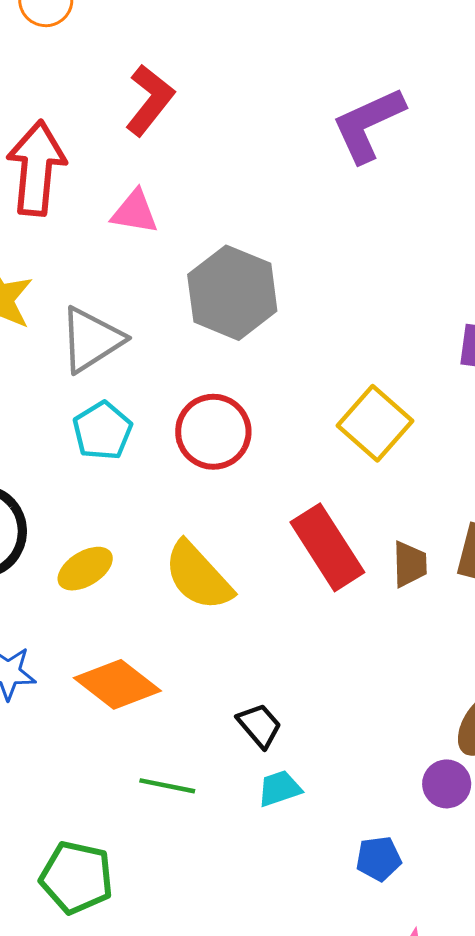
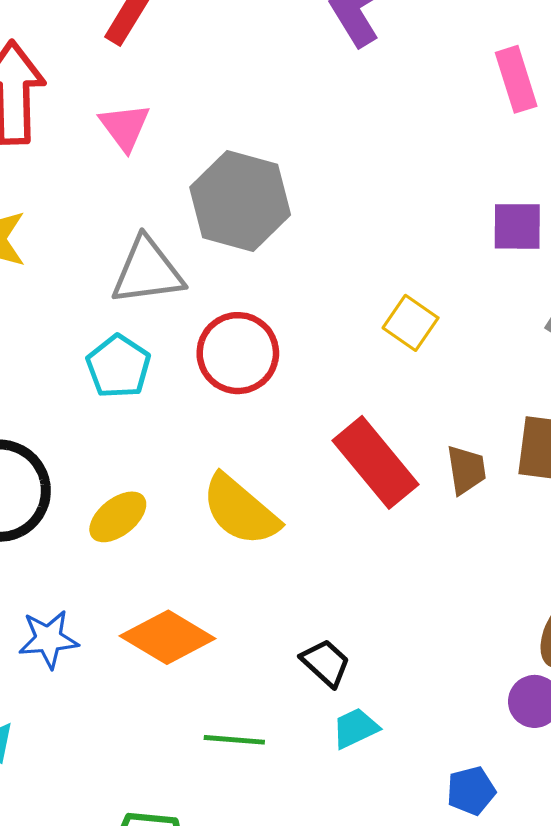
pink triangle: (135, 212) -> (125, 127), turned 51
gray triangle: (91, 340) -> (147, 271), moved, turned 32
yellow square: (375, 423) -> (411, 323), size x0.7

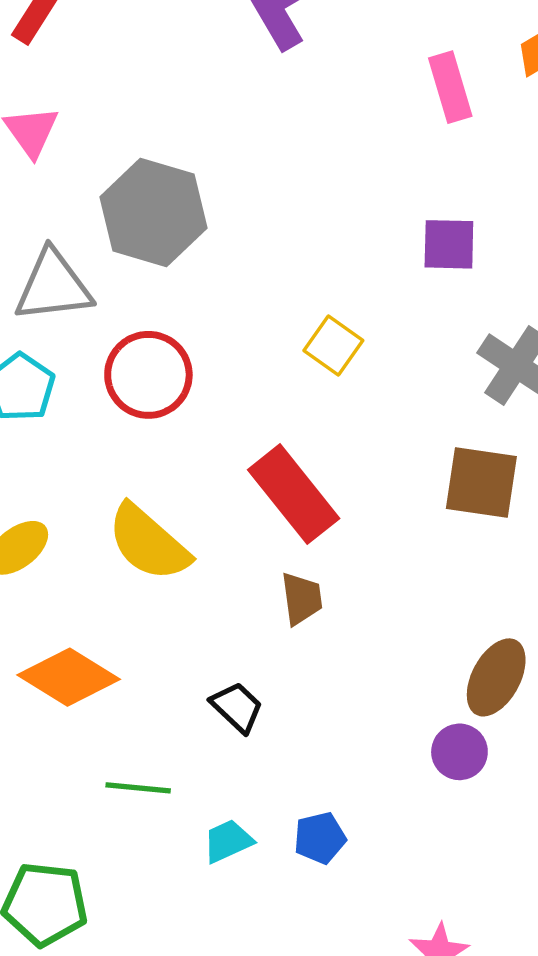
brown trapezoid: (466, 470) -> (302, 599), moved
cyan trapezoid: (355, 728) -> (228, 841), moved
blue pentagon: (471, 791) -> (320, 838), moved

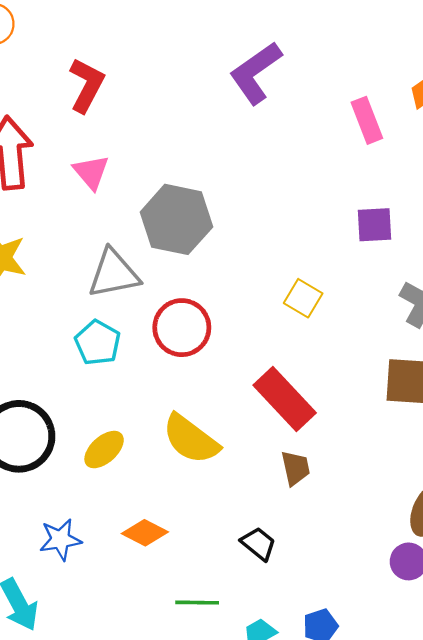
orange diamond: (69, 677) -> (145, 533), size x0.7

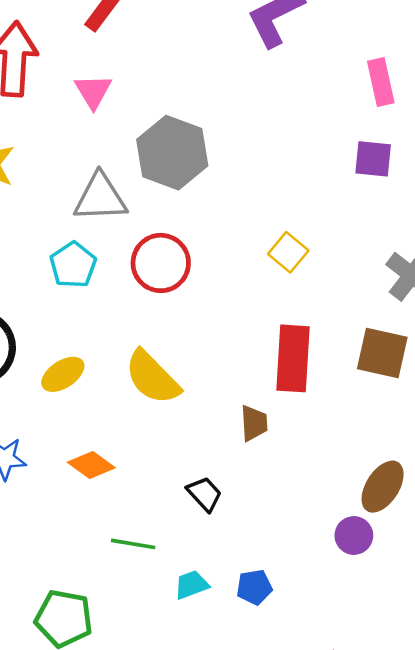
purple square: (375, 225) -> (373, 159), moved
red rectangle: (285, 399) -> (293, 358), moved, turned 38

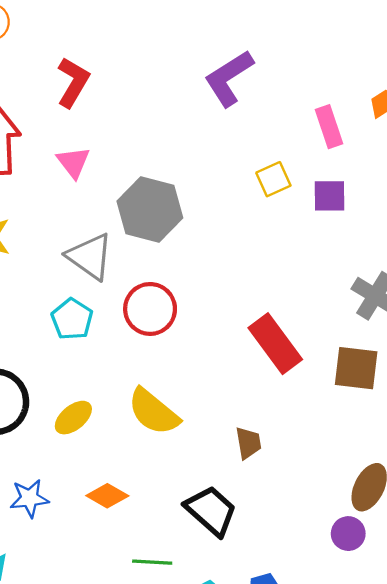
gray triangle: (100, 198) -> (90, 257), turned 44
yellow square: (288, 252) -> (273, 179), moved, turned 32
red rectangle: (293, 358) -> (275, 344), moved, turned -34
black trapezoid: (204, 494) -> (211, 511), size x1.6

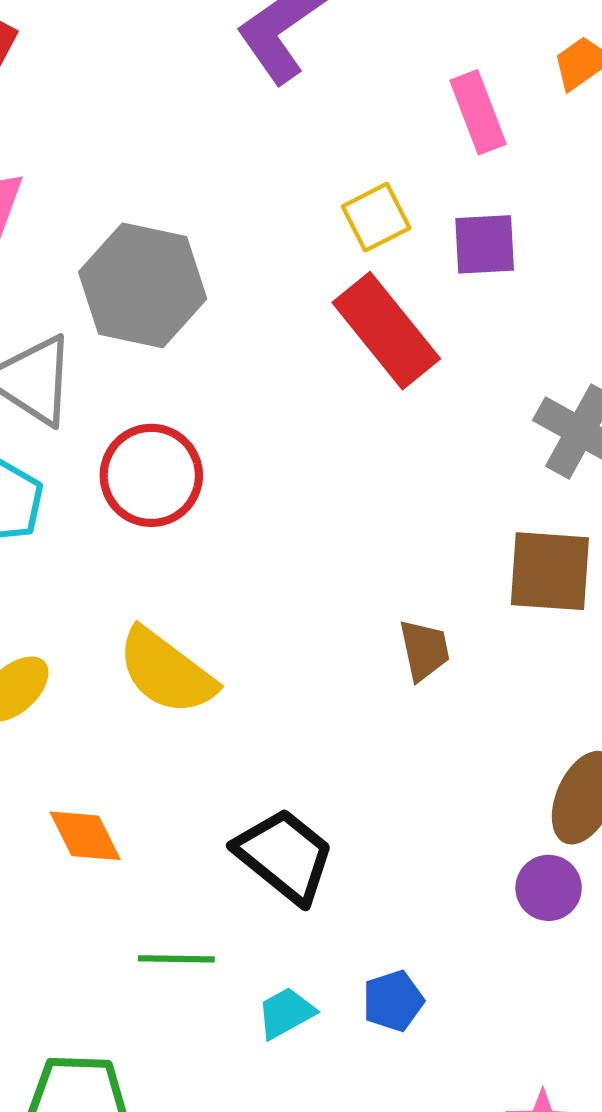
red rectangle: (275, 344) -> (386, 331), moved
brown trapezoid: (248, 443) -> (424, 650), moved
orange diamond: (107, 496) -> (85, 836), turned 36

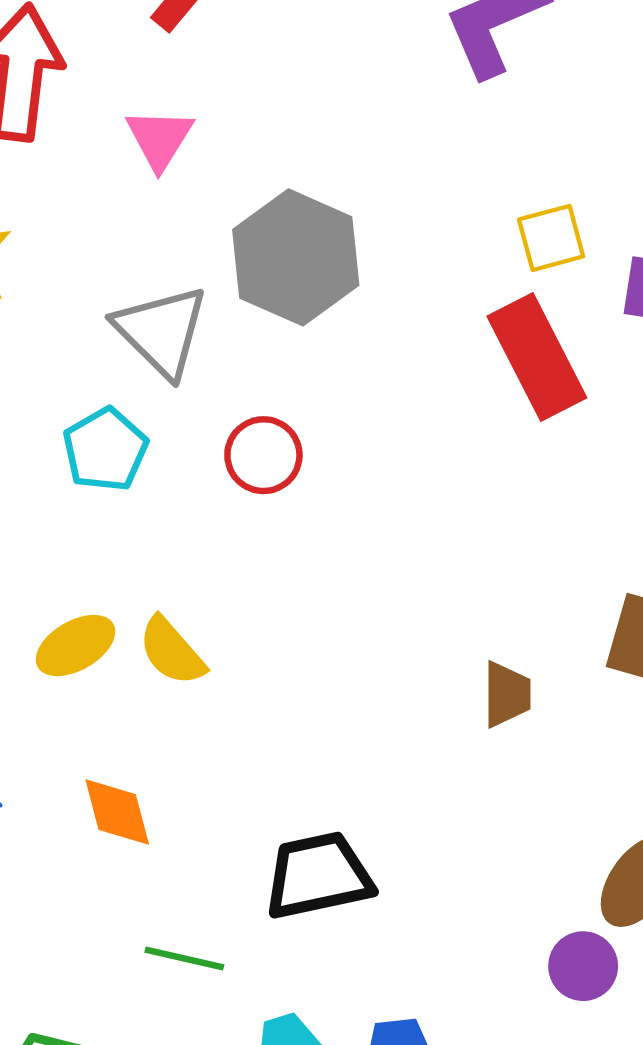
red circle: (151, 475) -> (263, 455), size x0.7
yellow semicircle: (166, 672) -> (172, 651), moved, size x0.7
black trapezoid: (285, 856) -> (318, 876), turned -63

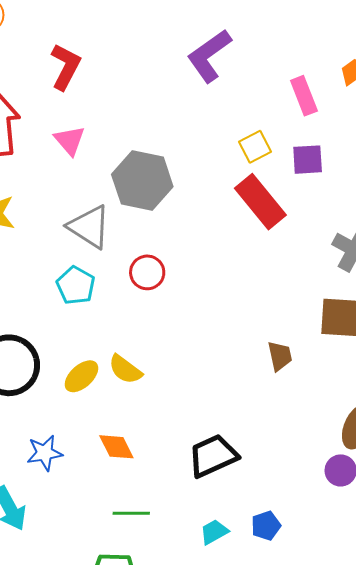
green line: (184, 958) -> (131, 513), moved

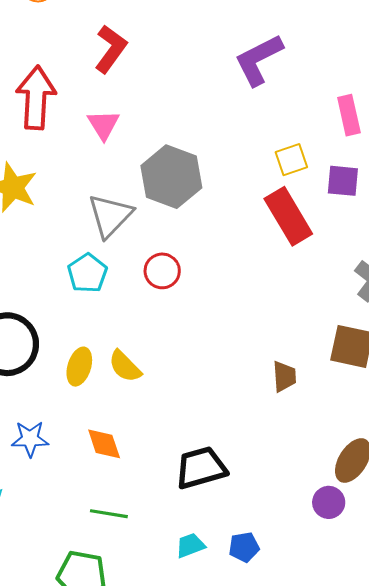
gray triangle: (89, 227) -> (110, 216), turned 33
yellow ellipse: (81, 376) -> (79, 367), turned -39

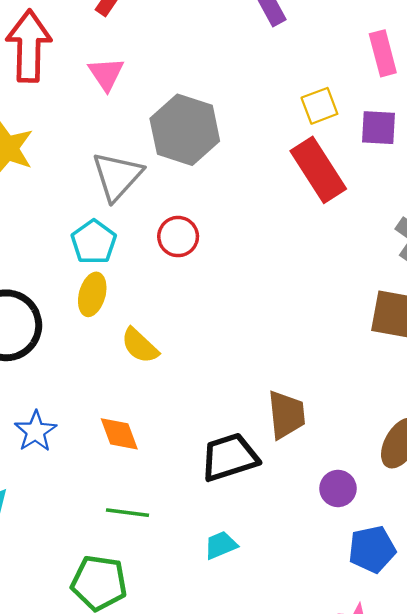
yellow ellipse: (79, 367) -> (92, 294), moved
brown trapezoid: (284, 376) -> (286, 415), moved, size x1.4
blue star: (30, 439) -> (36, 431), turned -30
purple circle: (329, 502) -> (338, 488), moved
blue pentagon: (244, 547) -> (372, 549), moved, size x1.4

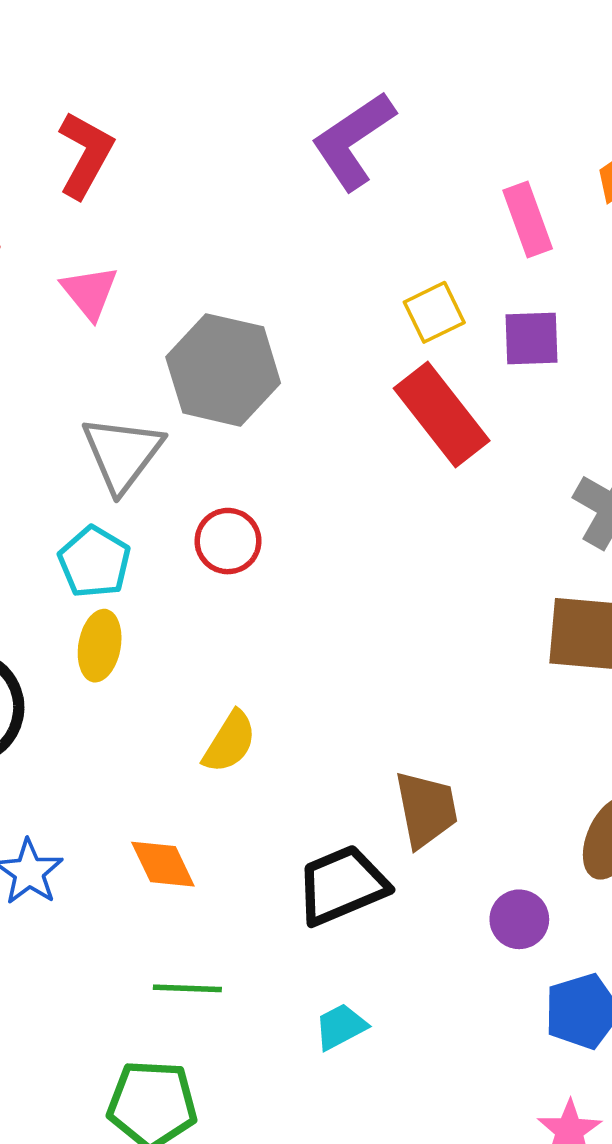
yellow semicircle: (140, 346) -> (230, 742), moved, turned -96

